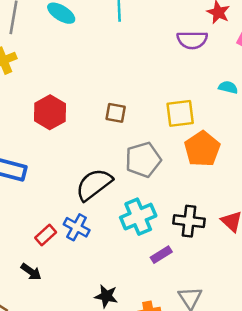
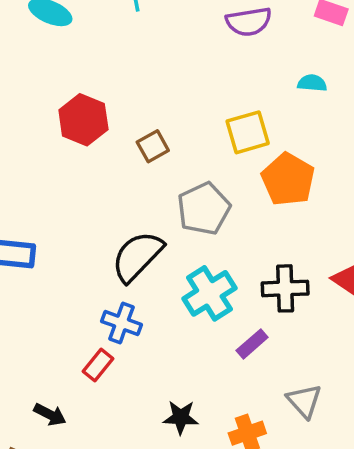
red hexagon: (50, 112) -> (83, 120), moved
brown square: (116, 113) -> (153, 146), turned -30
red rectangle: (46, 235) -> (98, 365), moved
black arrow: (31, 272) -> (50, 415), moved

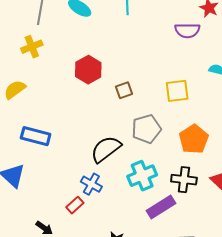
orange pentagon: (288, 179) -> (194, 139), moved
purple rectangle: (252, 344) -> (161, 207), size x1.6

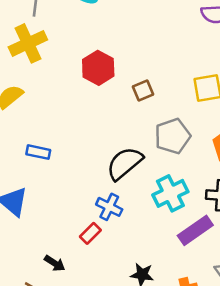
yellow cross: (32, 47) -> (28, 43), size x1.4
blue rectangle: (36, 136) -> (38, 152), size x0.7

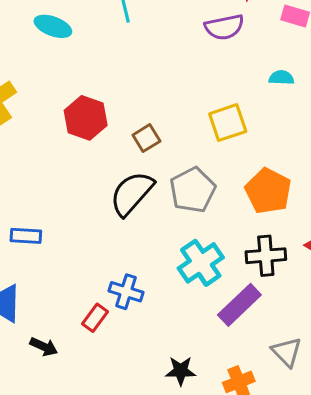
black semicircle: (125, 163) -> (132, 193), moved
red rectangle: (90, 233) -> (95, 318), moved
black arrow: (55, 263) -> (44, 347), moved

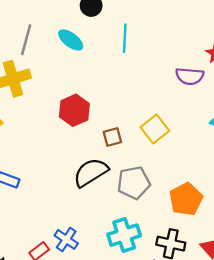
yellow square: (228, 123) -> (155, 129), moved, turned -36

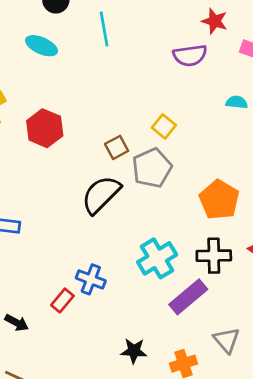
red hexagon: (74, 110) -> (45, 128), moved
yellow square: (155, 129) -> (164, 126), size x0.7
gray pentagon: (134, 183) -> (152, 168), moved

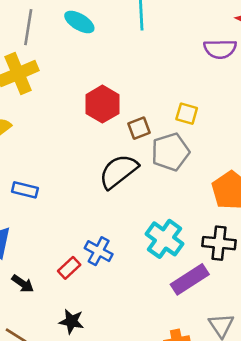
yellow square: (164, 126) -> (187, 114), turned -30
red hexagon: (45, 128) -> (102, 104), moved
cyan cross: (157, 258) -> (164, 239), turned -30
black star: (134, 351) -> (72, 321), moved

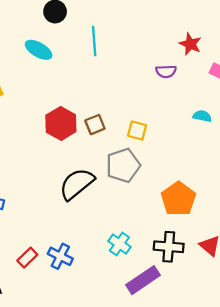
purple semicircle: (220, 49) -> (166, 71), size x0.7
brown square: (139, 128) -> (95, 125), moved
cyan cross: (164, 239) -> (119, 244), size x0.7
red rectangle: (69, 268) -> (27, 258), moved

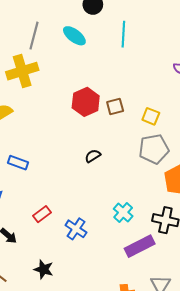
gray pentagon: (123, 165) -> (154, 149), moved
black semicircle: (77, 184) -> (93, 156), size x0.5
blue cross: (60, 256) -> (76, 229), moved

